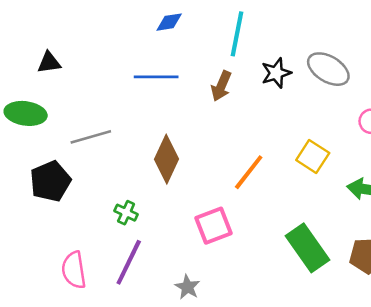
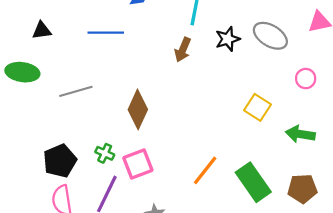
blue line: (156, 77) -> (106, 33), moved
orange line: (249, 172) -> (205, 170), moved
black pentagon: (50, 181) -> (60, 161), moved
pink square: (213, 226) -> (138, 164), moved

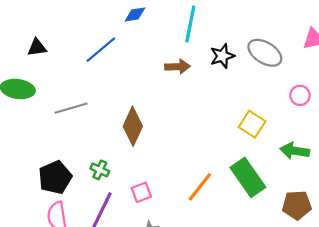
blue line: (106, 33) -> (101, 50), turned -40
brown arrow: (183, 50) -> (178, 67), turned -115
pink square: (138, 164) -> (141, 192), moved, size x0.7
green rectangle: (253, 182) -> (248, 177), moved

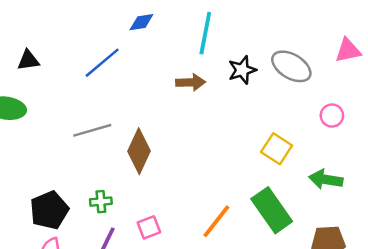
gray line: (71, 108) -> (92, 130), moved
green cross: (100, 170) -> (101, 202), turned -30

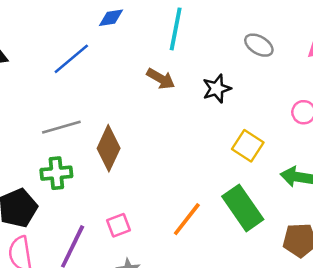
gray ellipse: (291, 66) -> (259, 45), moved, size x0.7
black star: (242, 70) -> (217, 89), moved
brown arrow: (191, 82) -> (161, 79), turned 32
green cross: (101, 202) -> (56, 173), moved, size x1.4

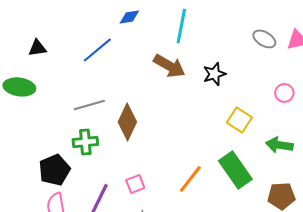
gray ellipse: (259, 45) -> (264, 39), moved
brown arrow: (161, 79) -> (169, 66), size x1.4

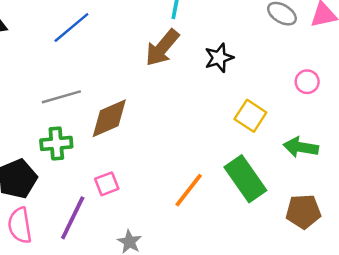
brown arrow: (169, 66) -> (162, 48), turned 100
brown diamond: (127, 122) -> (109, 118), turned 42
pink square: (135, 184) -> (107, 184), moved

